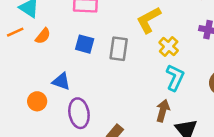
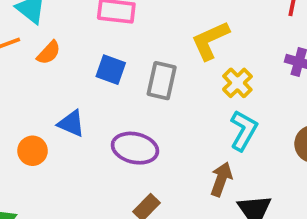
purple ellipse: (79, 113) -> (135, 148), moved, turned -72

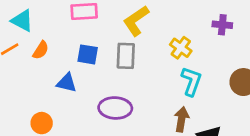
yellow L-shape: (210, 40) -> (136, 21), moved
blue triangle: (71, 123) -> (67, 83), moved

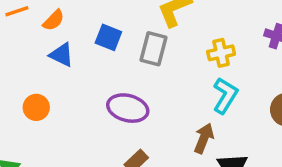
yellow cross: (181, 48) -> (221, 53), turned 30
blue triangle: (67, 83) -> (62, 55), moved

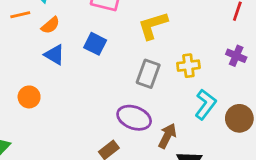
gray rectangle: (154, 49) -> (148, 74), moved
cyan L-shape: (225, 96) -> (205, 104), moved
purple ellipse: (128, 108) -> (134, 118), moved

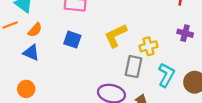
yellow L-shape: (153, 25) -> (116, 36), moved
blue triangle: (54, 55) -> (31, 53), moved
gray rectangle: (148, 74) -> (133, 67), moved

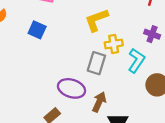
yellow L-shape: (116, 36) -> (96, 20), moved
cyan L-shape: (166, 75) -> (136, 60), moved

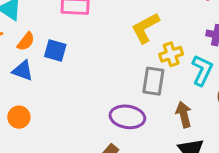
blue square: (37, 30) -> (55, 50), moved
brown arrow: (99, 102) -> (184, 115), moved, turned -30

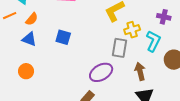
blue square: (55, 50) -> (63, 37), moved
purple ellipse: (127, 117) -> (101, 72), turned -40

